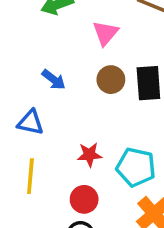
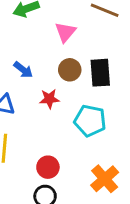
red star: (89, 155) -> (49, 99), moved
cyan pentagon: (136, 167) -> (90, 121), moved

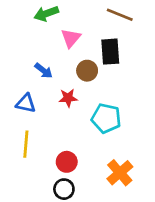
pink triangle: (65, 32) -> (71, 38), moved
black rectangle: (100, 73) -> (110, 52), moved

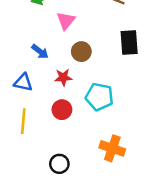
black rectangle: (110, 52) -> (129, 43), moved
red circle: (67, 162) -> (62, 110), moved
orange cross: (120, 173) -> (112, 148), turned -30

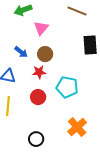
brown circle: (81, 52) -> (45, 54), moved
orange cross: (112, 148) -> (77, 127), turned 30

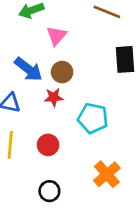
blue arrow: (21, 52) -> (28, 69), size x1.5
red circle: (38, 97) -> (48, 145), moved

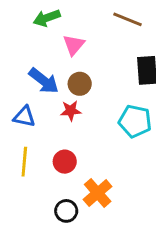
cyan pentagon: (93, 118) -> (135, 121), moved
orange cross: (107, 174) -> (98, 193), moved

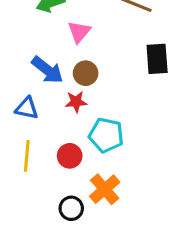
cyan pentagon: (135, 121) -> (106, 135), moved

